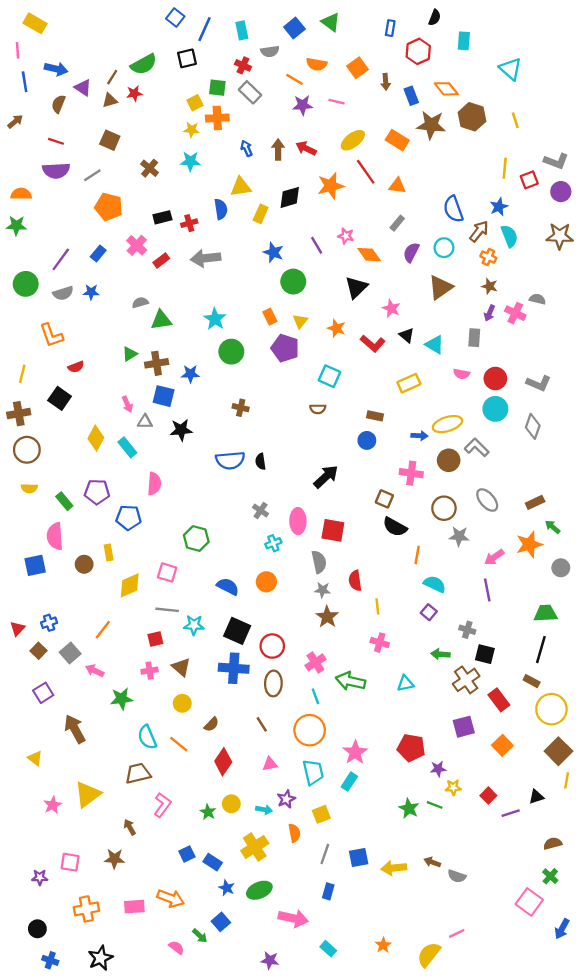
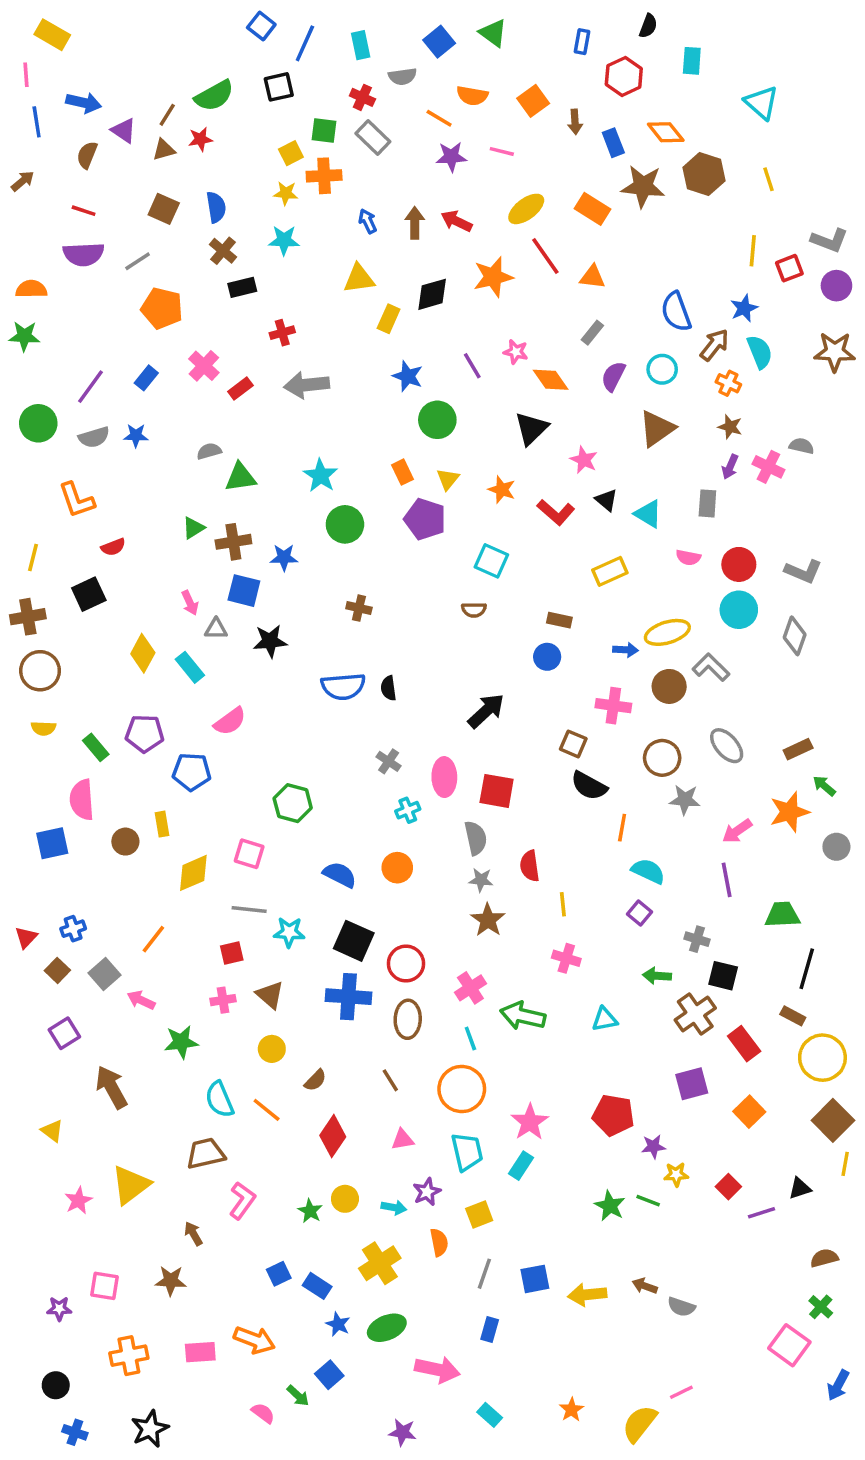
blue semicircle: (221, 209) -> (216, 207), moved
black rectangle: (162, 217) -> (242, 287), moved
black square: (60, 398) -> (89, 594), turned 30
pink semicircle: (154, 484) -> (230, 721), turned 50
green trapezoid: (546, 613) -> (782, 915), moved

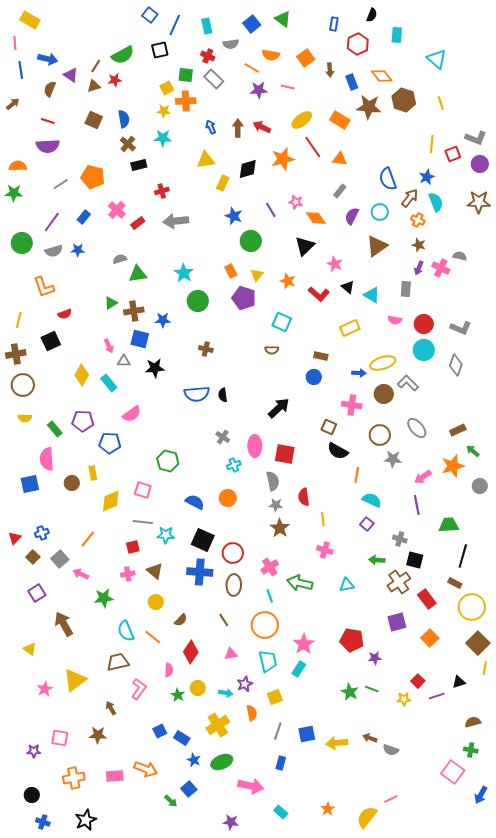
gray line: (138, 261) -> (61, 184), moved
yellow star: (676, 1174) -> (404, 699), moved
green cross: (821, 1307) -> (471, 750), turned -32
pink semicircle: (263, 1413) -> (169, 670), moved, turned 56

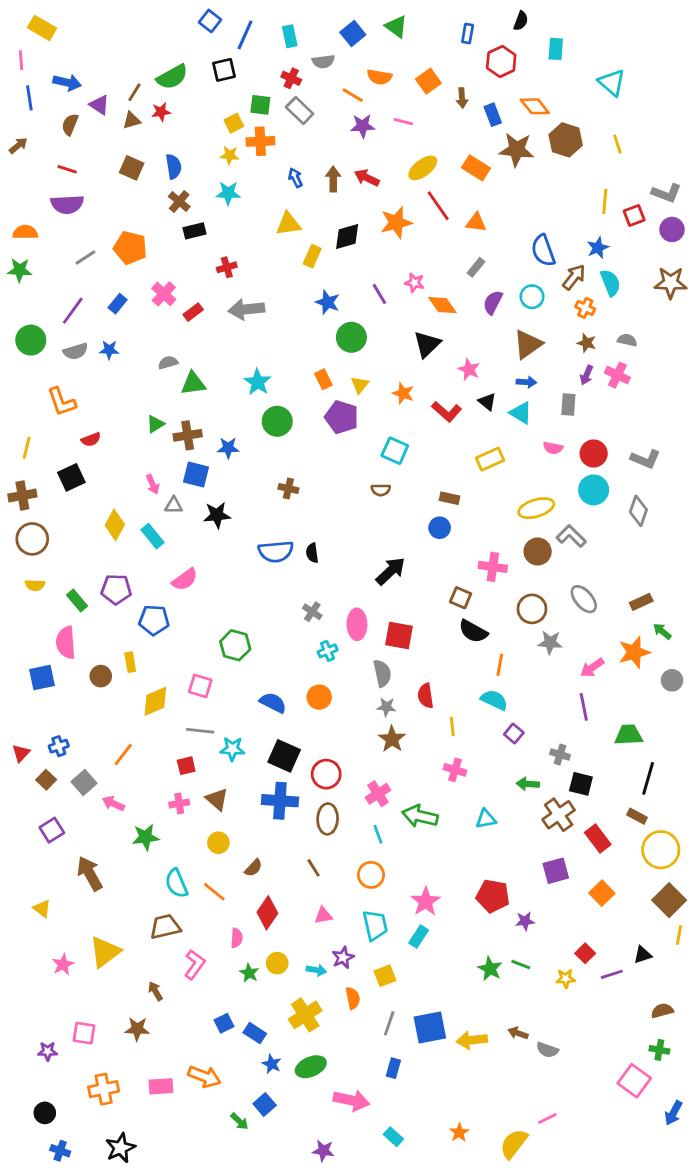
gray semicircle: (460, 256) -> (627, 340), moved
blue arrow: (359, 373) -> (526, 382), moved
cyan semicircle: (372, 500) -> (494, 700), moved
orange circle: (265, 625) -> (371, 875), size x0.7
blue square: (307, 734) -> (430, 1028), size x1.4

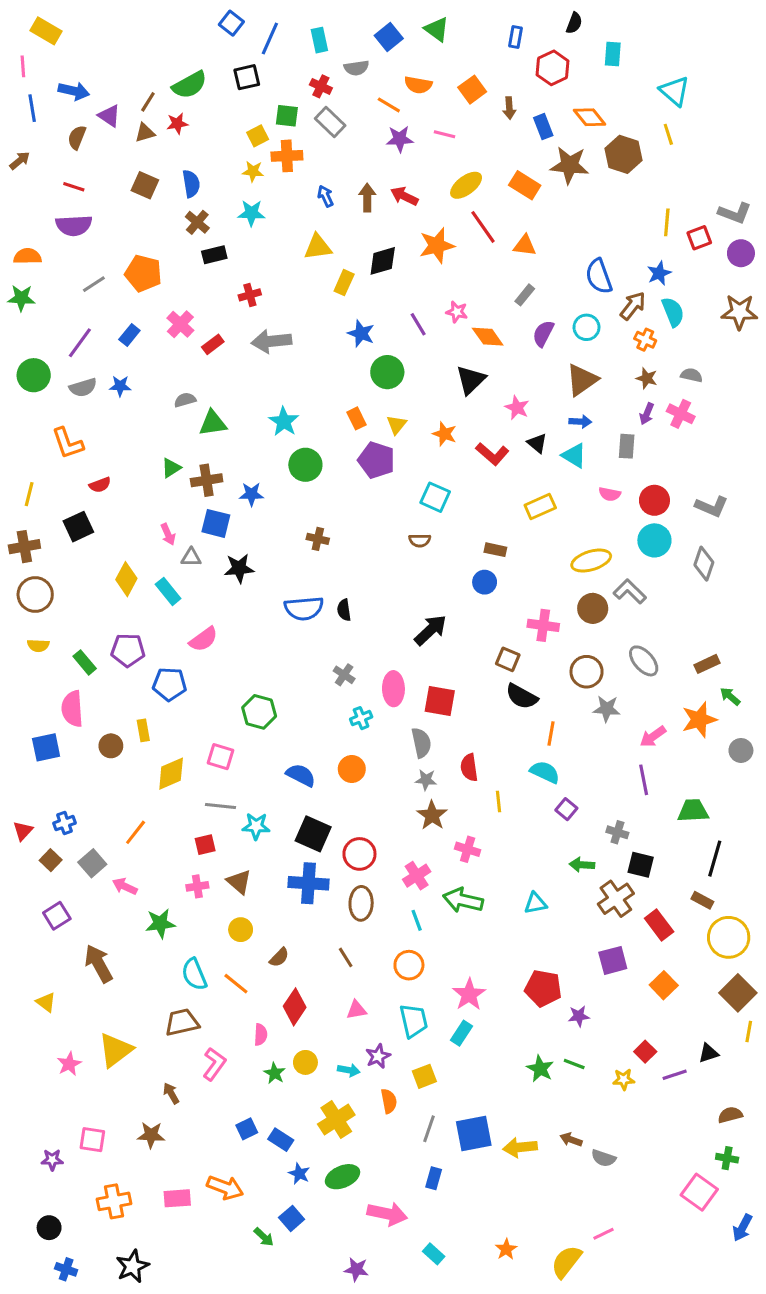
yellow line: (617, 144) -> (668, 134), moved
pink cross: (455, 770) -> (468, 849), moved

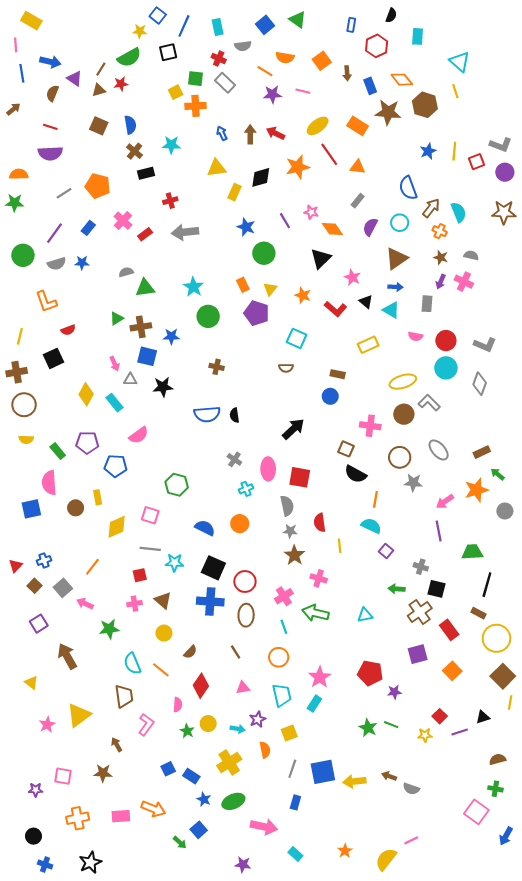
yellow star: (253, 171) -> (140, 31), moved
blue star: (659, 273) -> (428, 151), moved
brown trapezoid: (182, 1022) -> (124, 696), turned 95

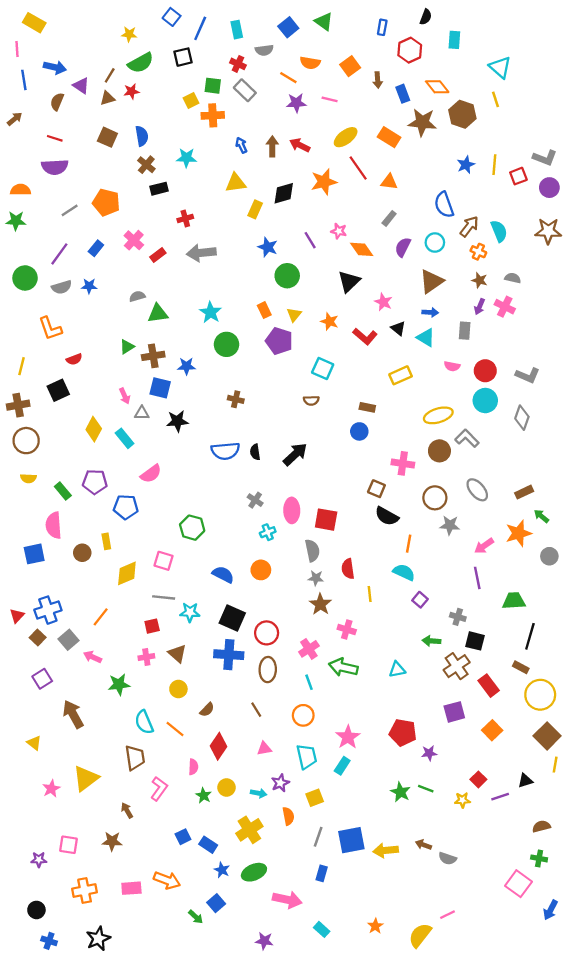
yellow star: (140, 31) -> (129, 34), moved
black arrow: (293, 429) -> (295, 454), moved
blue cross: (44, 560) -> (48, 610), size x1.6

